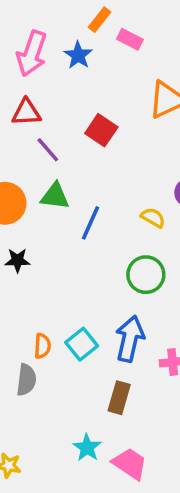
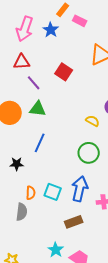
blue line: (91, 223) -> (40, 143), moved
black star: (17, 260) -> (17, 164), moved
cyan square: (82, 344) -> (53, 192), turned -30
brown rectangle: (119, 398) -> (74, 222), turned 54

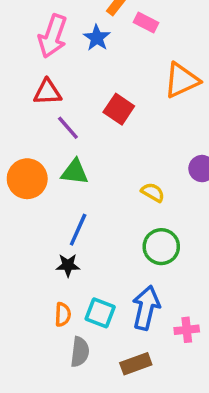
yellow semicircle: (93, 121) -> (153, 192), moved
black star: (17, 164) -> (68, 265), moved
gray semicircle: (22, 212) -> (80, 352), moved

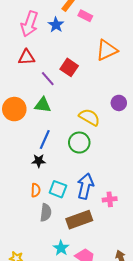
purple line: (68, 128) -> (48, 79), moved
yellow semicircle: (153, 192) -> (89, 117), size x1.5
green circle: (161, 247) -> (79, 143), moved
brown rectangle: (136, 364) -> (79, 220), size x1.4

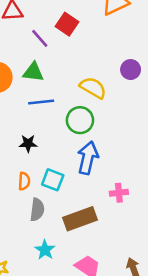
blue line: (45, 139) -> (41, 102), moved, turned 60
blue arrow: (85, 186) -> (88, 158), moved
cyan star: (61, 248) -> (45, 250), moved

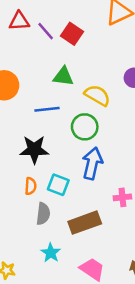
purple line: (40, 38) -> (46, 31), moved
green triangle: (33, 72) -> (63, 76), moved
black star: (28, 144) -> (34, 150), size x1.6

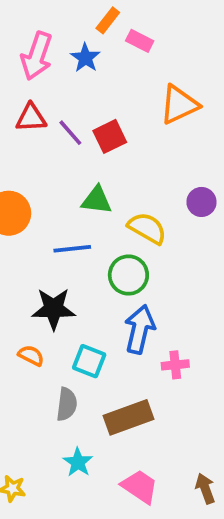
red square: (72, 34) -> (110, 136), turned 30
orange semicircle: (31, 186) -> (31, 356), moved, turned -66
pink cross: (122, 197) -> (175, 365), moved

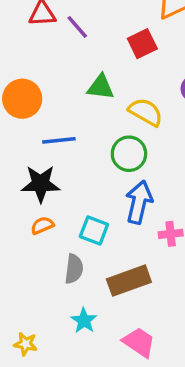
red square: (110, 136) -> (142, 44), moved
blue line: (72, 249) -> (59, 140), moved
black star: (54, 309) -> (41, 184), moved
orange semicircle: (31, 356) -> (42, 225), turned -50

